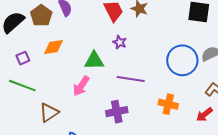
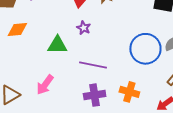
pink arrow: (81, 86) -> (45, 85), moved
purple cross: (117, 112) -> (95, 95), moved

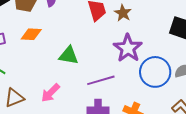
purple star: (84, 28) -> (128, 48), moved, size x2.0
purple line: (93, 65) -> (101, 80), turned -36

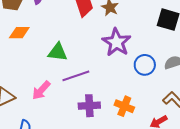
blue circle: (155, 72) -> (145, 65), size x0.7
purple line: (101, 80) -> (76, 76), moved

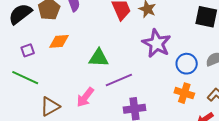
orange cross: (124, 106) -> (184, 93), moved

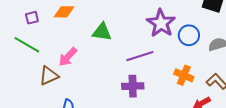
blue circle: (187, 64) -> (189, 35), moved
purple line: (119, 80) -> (140, 56), moved
pink arrow: (85, 97) -> (68, 57), moved

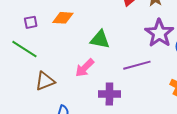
pink arrow: (68, 57) -> (85, 68), moved
purple cross: (133, 86) -> (109, 94), moved

